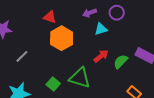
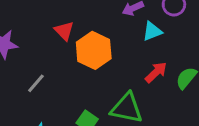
red triangle: (50, 17) -> (64, 31), moved, turned 32

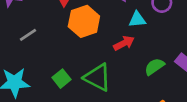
red arrow: (156, 72) -> (124, 43), moved

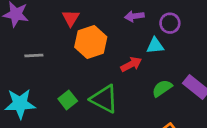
cyan triangle: (137, 19) -> (155, 46), moved
gray line: (28, 35) -> (34, 55), turned 30

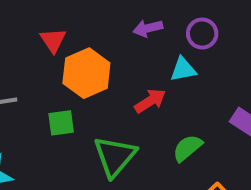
green semicircle: (162, 88) -> (187, 148), moved
green triangle: (104, 99) -> (115, 156), turned 48
green square: (68, 100) -> (61, 123), moved, turned 36

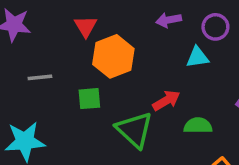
red arrow: (150, 101) -> (166, 101), moved
green semicircle: (187, 148) -> (198, 126), turned 36
green triangle: (115, 156) -> (134, 130), turned -30

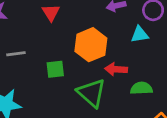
orange hexagon: (113, 56) -> (91, 45), moved
red arrow: (166, 101) -> (116, 69), turned -145

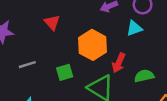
red arrow: (116, 69) -> (119, 63), turned -60

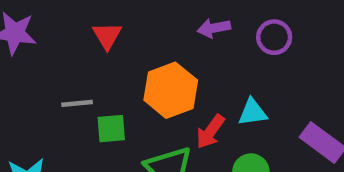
cyan triangle: (134, 28) -> (253, 112), moved
gray line: (27, 65) -> (77, 103), moved

